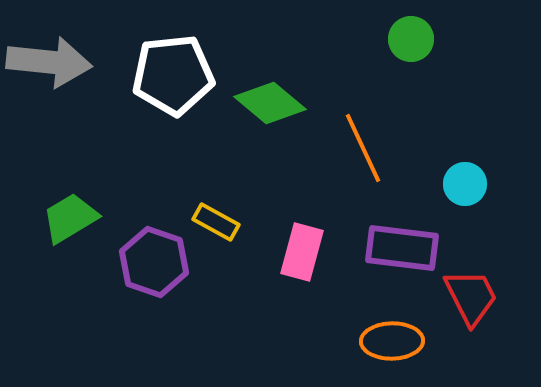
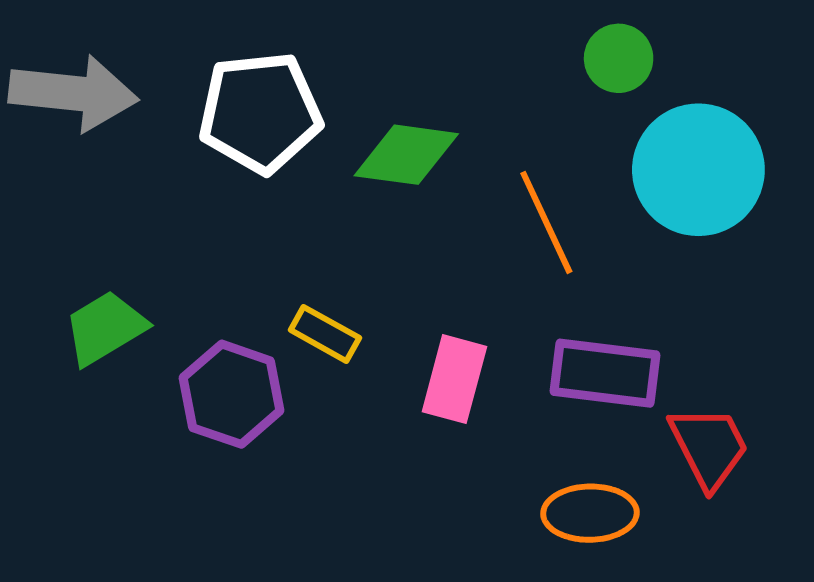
green diamond: (270, 103) -> (406, 155), turned -32
cyan circle: (465, 184) -> (698, 170), moved, size x2.0

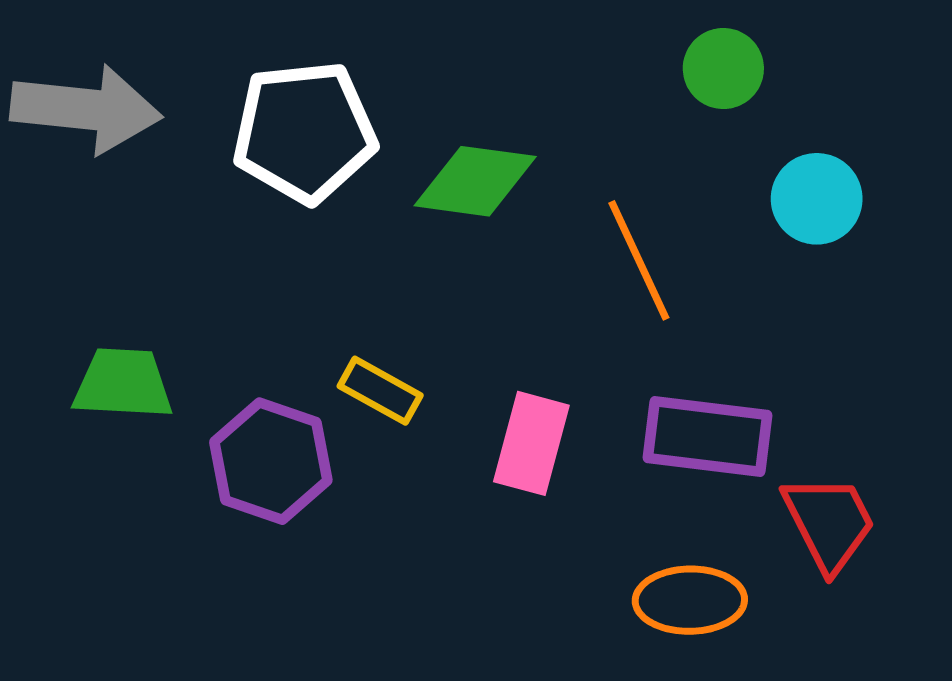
cyan circle: (698, 170) -> (817, 199), size x0.6
green trapezoid: (105, 328) -> (123, 384), turned 34

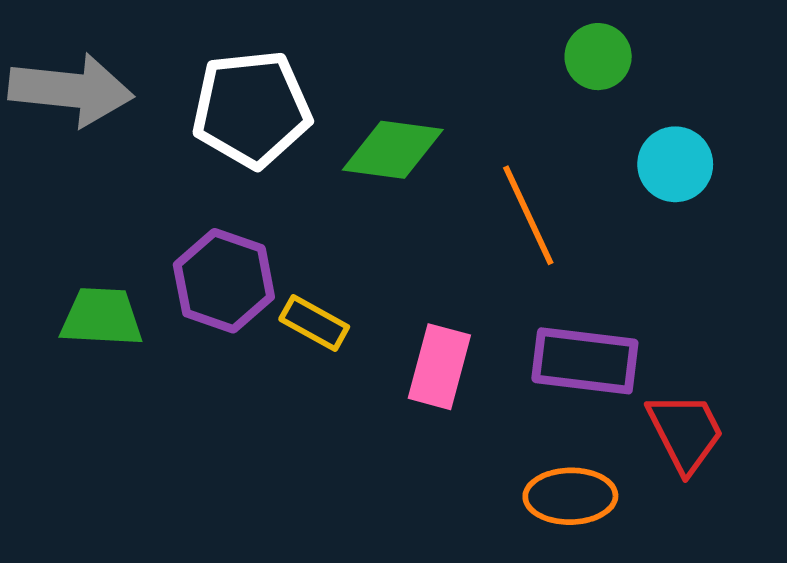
purple hexagon: (271, 461) -> (224, 281), moved

